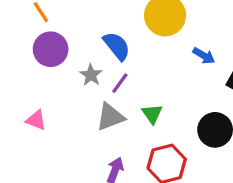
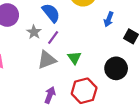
blue arrow: (204, 56) -> (109, 19), turned 80

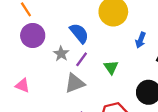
green triangle: (74, 58) -> (111, 67), moved

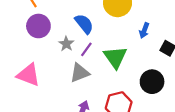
green triangle: (111, 67) -> (115, 57), size x1.6
pink triangle: (22, 85) -> (28, 75), size x1.6

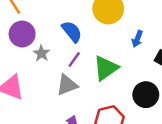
gray star: (66, 44) -> (41, 53), moved
green triangle: (115, 57) -> (106, 68), turned 30

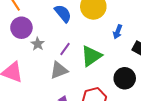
blue semicircle: (72, 32) -> (63, 14), moved

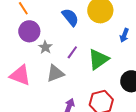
gray triangle: (59, 70) -> (55, 73), moved

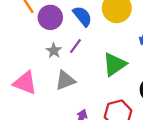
purple circle: (29, 31) -> (50, 17), moved
purple line: (72, 52) -> (76, 46), moved

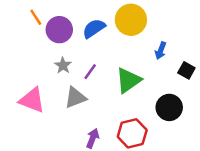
blue semicircle: (82, 16) -> (94, 28), turned -85
purple line: (76, 46) -> (90, 72), moved

